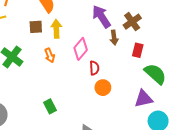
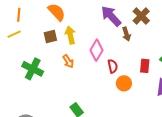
red rectangle: (138, 50) -> (145, 66), moved

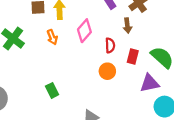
brown arrow: (126, 34) -> (127, 25), moved
red semicircle: (113, 66) -> (110, 45), moved

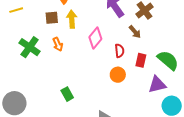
brown arrow: (127, 25) -> (135, 32), turned -32
orange arrow: (52, 37) -> (58, 44), moved

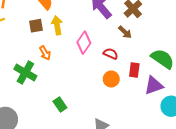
green cross: (30, 47) -> (25, 72), moved
red semicircle: (120, 51) -> (111, 54), turned -56
red rectangle: (141, 60) -> (134, 70), moved

